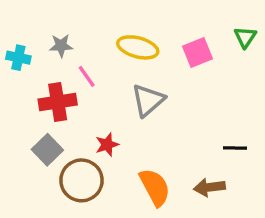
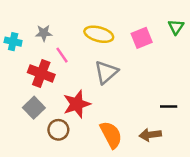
red cross: (58, 102) -> (41, 73), turned 30
red star: (107, 145) -> (77, 104), size x1.6
brown circle: (82, 180) -> (58, 130), size x0.7

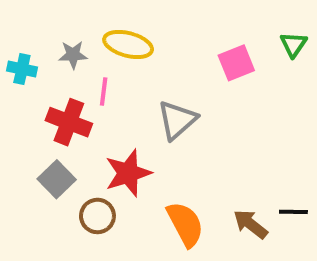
yellow ellipse: (99, 34) -> (128, 44), moved
pink line: (62, 55) -> (104, 91), turned 42
black line: (169, 107) -> (293, 212), moved
brown arrow: (150, 135) -> (251, 224), turned 45

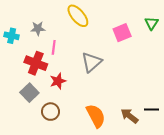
yellow ellipse: (128, 44) -> (78, 16), moved, turned 35
red star: (128, 173) -> (58, 81), moved, size x0.7

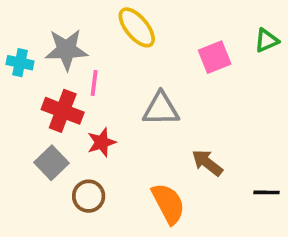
green triangle: (152, 23) -> (267, 40), turned 32
gray star: (38, 28) -> (66, 50), size x1.6
gray triangle: (92, 62) -> (161, 109), turned 40
brown arrow: (129, 116) -> (207, 163), moved

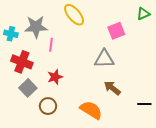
green triangle: (267, 40) -> (143, 14), moved
gray triangle: (161, 109) -> (104, 59), moved
red cross: (63, 111) -> (22, 62), moved
orange semicircle: (168, 204) -> (91, 110), turned -30

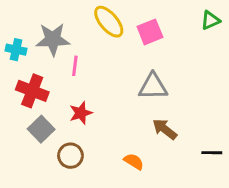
pink square: (116, 31) -> (150, 32), moved
orange semicircle: (91, 110) -> (134, 162), size x0.6

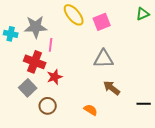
red cross: (32, 91) -> (35, 62), moved

